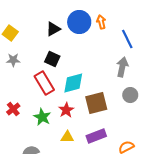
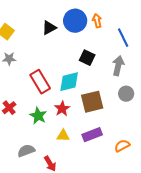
black square: (52, 59) -> (87, 58), moved

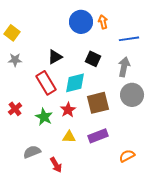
black triangle: (49, 28) -> (55, 57), moved
blue line: (123, 38) -> (129, 39), turned -72
gray circle: (126, 94) -> (132, 95), size x1.5
orange semicircle: (122, 146) -> (127, 156), moved

